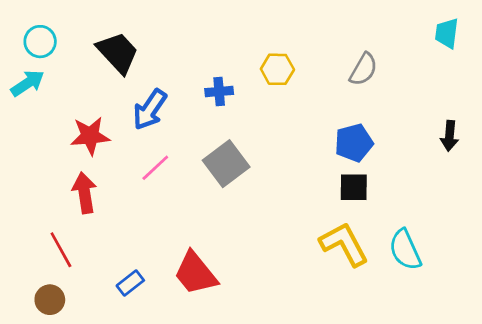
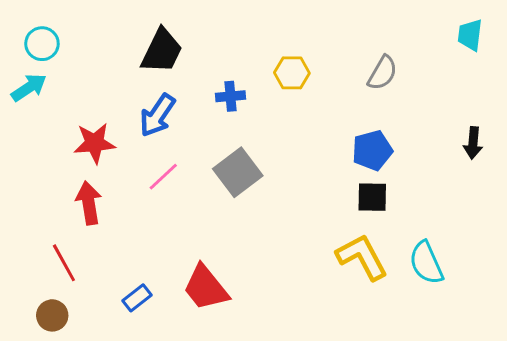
black trapezoid: (118, 53) -> (162, 51), moved, turned 69

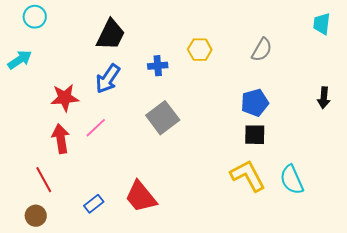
cyan circle: (42, 44) -> (35, 17), moved
pink line: (163, 177) -> (96, 128), moved

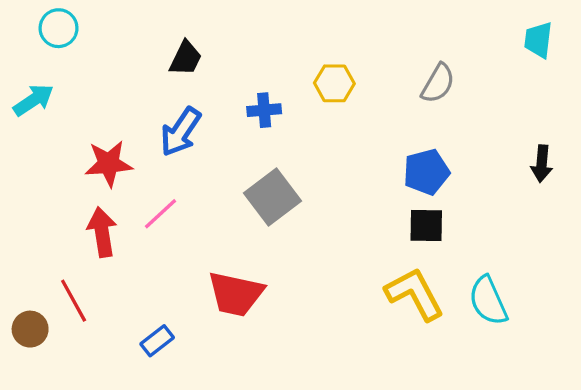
black trapezoid: (111, 35) -> (186, 58), size x0.7
red trapezoid: (141, 197) -> (236, 294), moved, turned -39
brown circle: (36, 216) -> (30, 329), moved

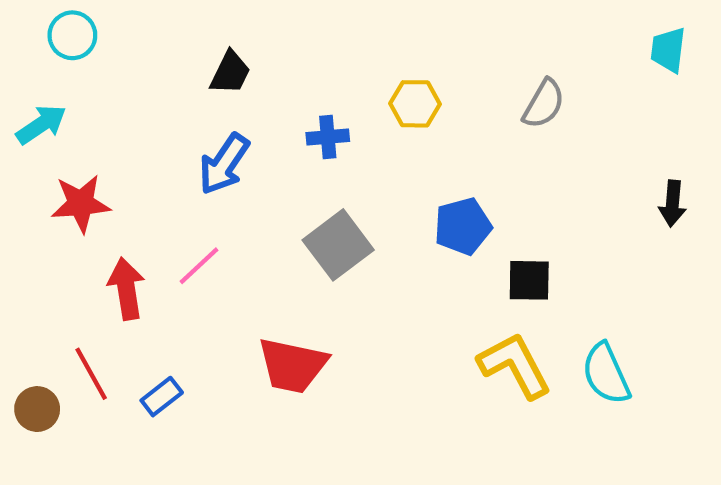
red star: (109, 164) -> (81, 203), moved
blue pentagon: (426, 172) -> (463, 226), moved
blue rectangle: (157, 341) -> (162, 397), moved

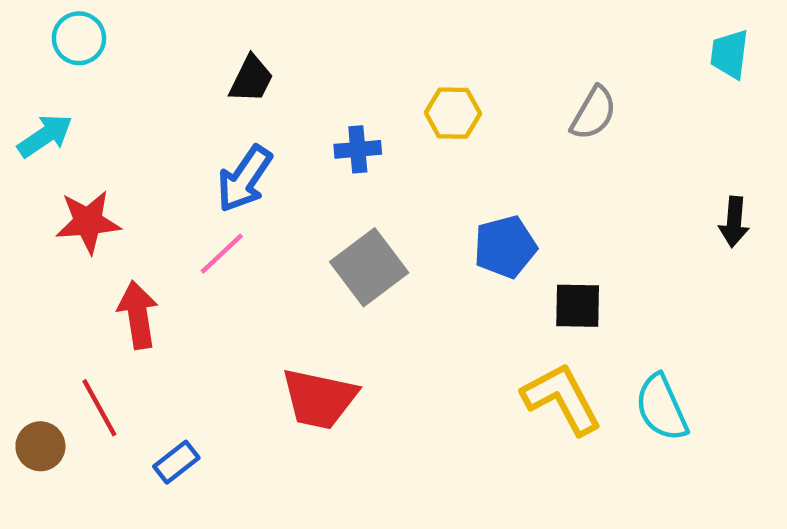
pink line: (199, 266) -> (222, 254), moved
blue rectangle: (162, 397) -> (176, 462), moved

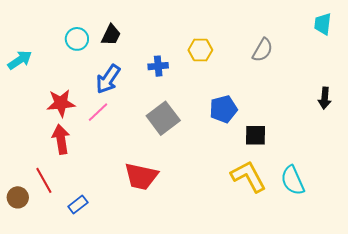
cyan circle: (79, 38) -> (77, 39), moved
red star: (88, 222) -> (61, 103), moved

